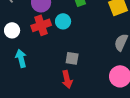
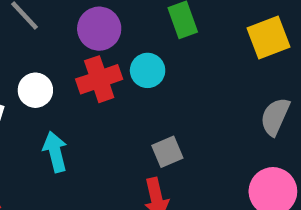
gray square: (72, 58) -> (167, 152), turned -32

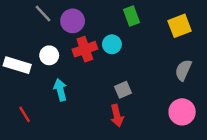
purple circle: (99, 29) -> (73, 21), moved

